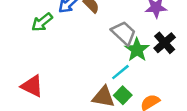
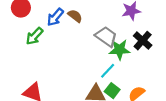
green star: (137, 50) -> (120, 50), turned -30

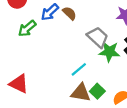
cyan line: (108, 71) -> (79, 69), moved

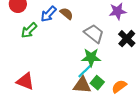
green star: (109, 52) -> (91, 57), moved
cyan line: (79, 69) -> (85, 71), moved

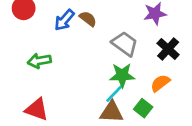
green arrow: (29, 30) -> (39, 61), moved, turned 36
green square: (97, 83) -> (143, 108), moved
orange semicircle: (119, 86) -> (160, 83), moved

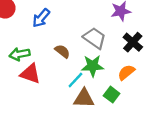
brown semicircle: (88, 19) -> (62, 51), moved
cyan line: (114, 94) -> (75, 80), moved
red triangle: (37, 109) -> (30, 74), moved

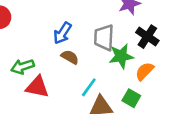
blue arrow: (41, 18) -> (62, 33), moved
gray trapezoid: (95, 38) -> (104, 38), turned -115
green star: (93, 66) -> (121, 56), moved

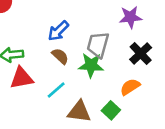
green star: (121, 56) -> (91, 65), moved
red triangle: (37, 87) -> (22, 78), turned -35
cyan line: (89, 87) -> (56, 90), moved

